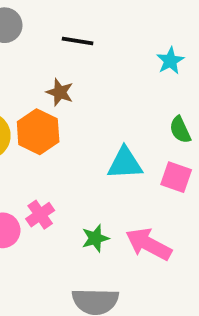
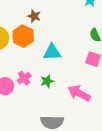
cyan triangle: (125, 163) -> (52, 52), moved
green star: (95, 238) -> (47, 81), moved

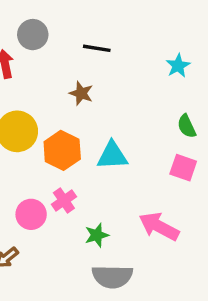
orange hexagon: (23, 36) -> (62, 150), moved
green star: (47, 81) -> (97, 235), moved

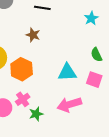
cyan triangle: (112, 156) -> (67, 72), moved
pink arrow: (159, 226) -> (69, 105), moved, turned -45
green star: (97, 235) -> (36, 114), moved

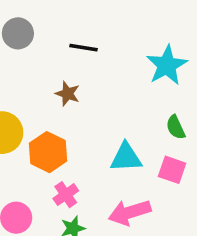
cyan star: (91, 18) -> (167, 65), size x1.6
pink cross: (23, 99) -> (66, 195), moved

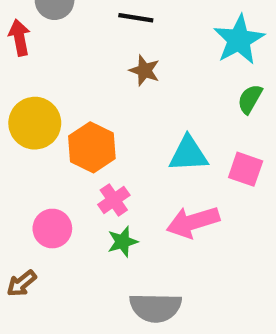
brown star: (68, 94) -> (145, 70), moved
green semicircle: (176, 127) -> (250, 99), moved, turned 55

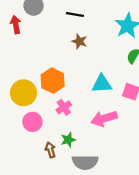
yellow circle: (35, 123) -> (23, 93), moved
green star: (123, 242) -> (68, 140), moved
brown arrow: (22, 283) -> (50, 150), moved, turned 112

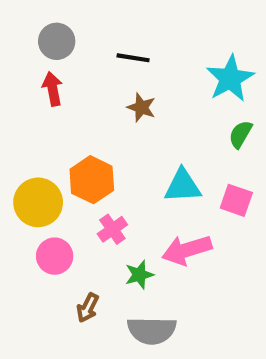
red arrow: (16, 25) -> (53, 89), moved
green star: (68, 140) -> (139, 275), moved
brown arrow: (50, 150) -> (88, 308), turned -136

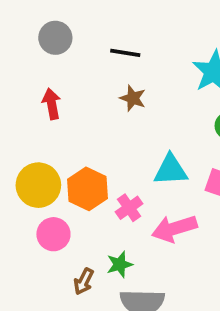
red arrow: (53, 89) -> (52, 104), moved
orange hexagon: (92, 180) -> (87, 189), moved
pink cross: (112, 229) -> (129, 208), moved
green star: (139, 275) -> (120, 264), moved

